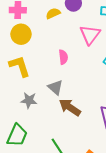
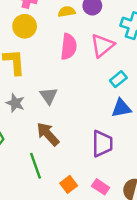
pink semicircle: (63, 57) -> (69, 47), moved, size x1.5
brown arrow: (70, 107) -> (48, 134), moved

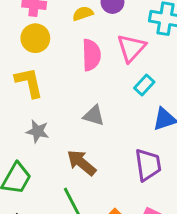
cyan rectangle: (118, 79) -> (144, 85), moved
gray triangle: (49, 96) -> (94, 116), moved, turned -30

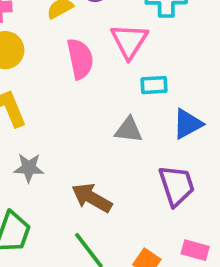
cyan rectangle: (144, 85) -> (154, 85), turned 54
gray triangle: (94, 116) -> (129, 130), moved

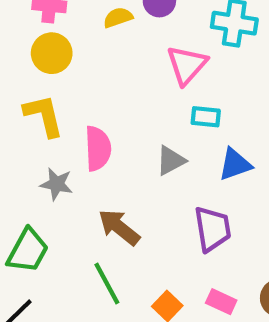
pink semicircle: (80, 59) -> (98, 148), moved
gray triangle: (129, 130) -> (171, 161), turned -44

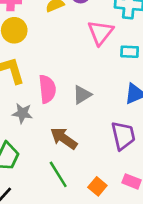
cyan rectangle: (206, 117) -> (130, 52), moved
gray triangle: (171, 161) -> (82, 95), moved

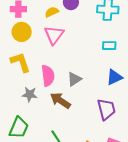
pink triangle: (100, 33) -> (54, 35), moved
brown arrow: (64, 138) -> (60, 101), moved

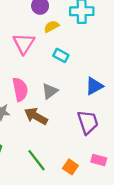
yellow semicircle: (52, 12) -> (51, 26), moved
cyan rectangle: (109, 46) -> (61, 55), moved, turned 32

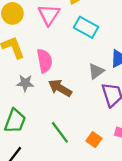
cyan rectangle: (61, 55) -> (86, 27), size x1.5
gray triangle: (50, 91) -> (96, 71), moved

